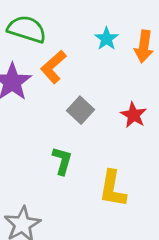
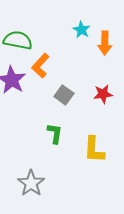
cyan star: (107, 39) -> (81, 30), moved
red star: (133, 115) -> (103, 94), turned -30

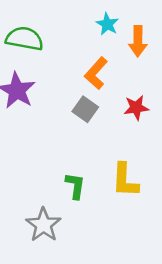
orange L-shape: (40, 66) -> (96, 73), moved
green L-shape: (55, 133) -> (75, 186), moved

